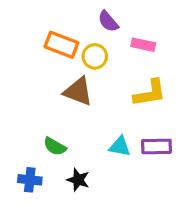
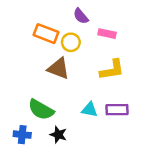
green semicircle: (55, 146) -> (41, 110), size x1.5

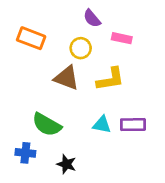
orange rectangle: (46, 34) -> (31, 38), moved
yellow L-shape: (112, 70) -> (110, 79), moved
black star: (58, 135) -> (66, 164), moved

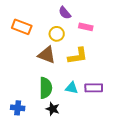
green semicircle: (47, 125) -> (46, 88), moved, turned -120
black star: (66, 164) -> (53, 109), moved

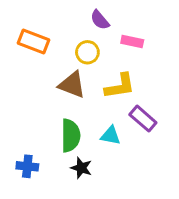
purple rectangle: (94, 88) -> (143, 119), moved, turned 42

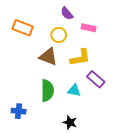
black star: (81, 168) -> (70, 122), moved

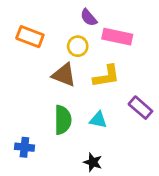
pink rectangle: (88, 28) -> (117, 37), size x1.5
purple rectangle: (96, 79) -> (140, 108), moved

